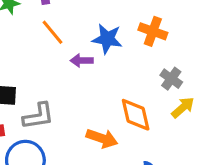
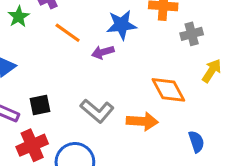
gray cross: (171, 79) -> (192, 34), moved, turned -35
gray L-shape: (38, 116) -> (97, 111), moved, turned 64

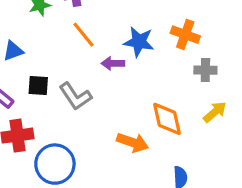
black square: (40, 105) -> (38, 86), moved
gray L-shape: (97, 111) -> (75, 96), moved

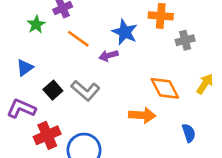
blue star: (139, 42) -> (125, 32), turned 30
black square: (38, 86) -> (53, 90), turned -30
yellow arrow: (215, 112) -> (205, 84), moved

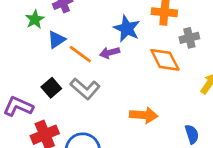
orange line: (78, 39) -> (80, 54), moved
blue triangle: (25, 68) -> (56, 40), moved
orange diamond: (165, 88) -> (165, 60), moved

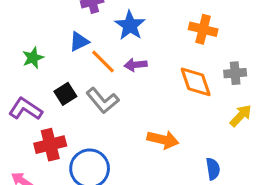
green star: (35, 19) -> (33, 58), moved
blue star: (127, 29) -> (130, 25), moved
gray cross: (189, 38) -> (235, 73), moved

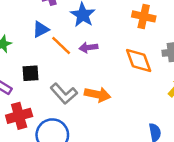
black square: (65, 94) -> (31, 73), turned 30
gray L-shape: (103, 101) -> (64, 94), moved
orange arrow: (163, 140) -> (98, 95), moved

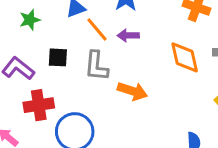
gray L-shape: (64, 94) -> (96, 66), moved, turned 40

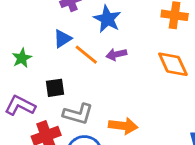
gray L-shape: (96, 66) -> (78, 114), moved, turned -68
orange arrow: (132, 91) -> (123, 126), moved

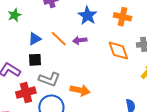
blue star: (107, 19) -> (88, 16), moved
blue triangle: (62, 39) -> (35, 39), moved
green star: (22, 58) -> (14, 15), moved

